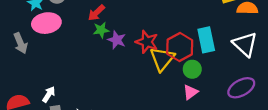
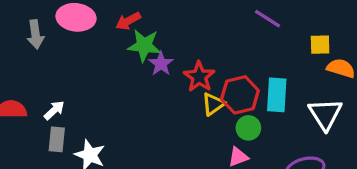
red arrow: (96, 13) -> (128, 21), moved
green star: (101, 30) -> (144, 45), size x1.5
yellow triangle: (162, 59) -> (213, 104), size x0.7

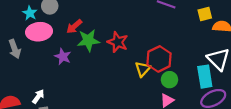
purple star: (161, 64) -> (63, 57), moved
red star: (199, 77) -> (118, 42), moved
cyan rectangle: (277, 95) -> (205, 77), moved

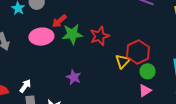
pink ellipse: (39, 32) -> (41, 37), moved
red star: (118, 42) -> (100, 36), turned 30
purple star: (63, 57) -> (74, 77), moved

